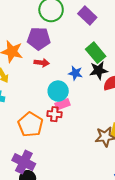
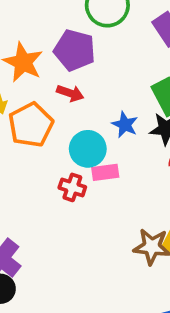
pink rectangle: (62, 104) -> (105, 172), moved
orange pentagon: (30, 125) -> (31, 125), moved

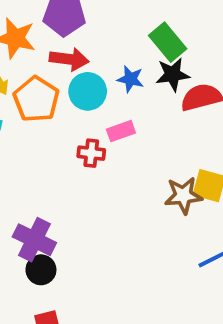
red arrow: (70, 93) -> (69, 59), size x1.4
cyan circle: (88, 149) -> (88, 91), moved

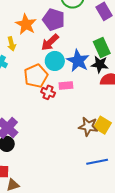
red arrow: (69, 59) -> (50, 42), turned 114
blue star: (131, 79) -> (78, 61), size x1.6
orange pentagon: (36, 99) -> (36, 76), moved

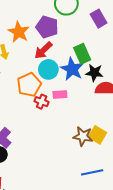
green rectangle: (102, 47) -> (82, 54), moved

